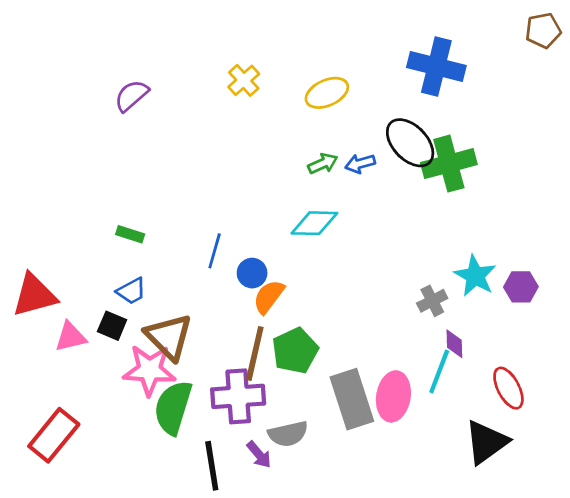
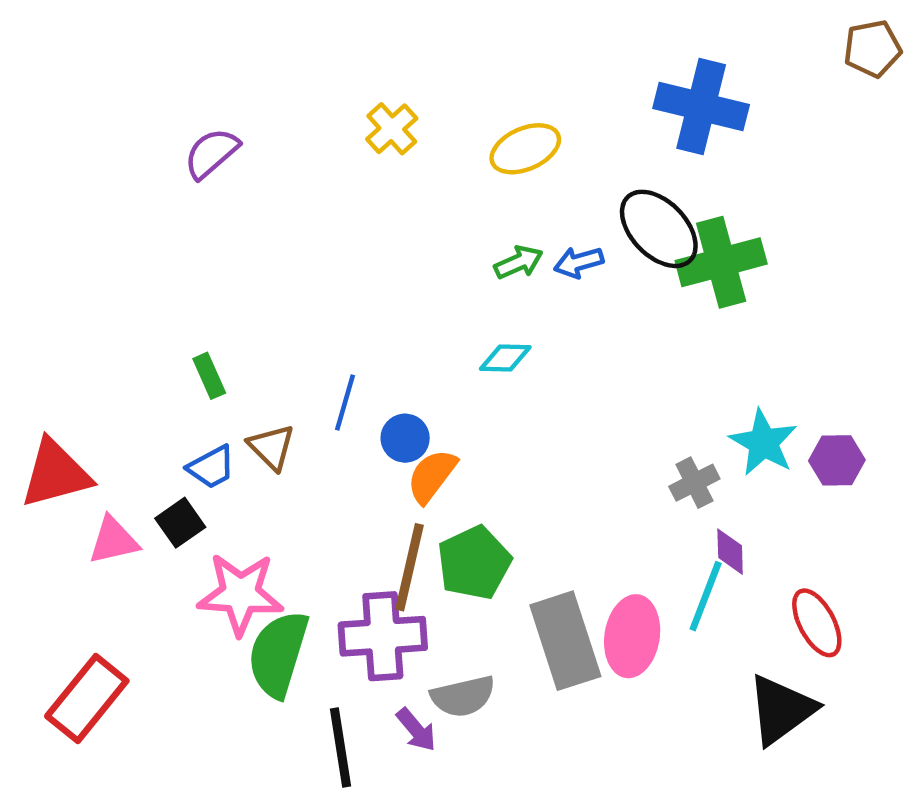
cyan diamond: (314, 223) -> (505, 358), size x0.7
green rectangle: (130, 234) -> (209, 376), turned 48
black square: (112, 326) -> (180, 523), turned 32
brown triangle: (169, 337) -> (272, 447), moved, size x0.6

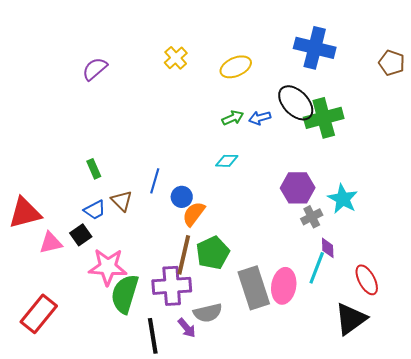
brown pentagon: (872, 49) -> (392, 63), moved, turned 30
purple hexagon: (837, 460) -> (298, 188), moved, size x1.4

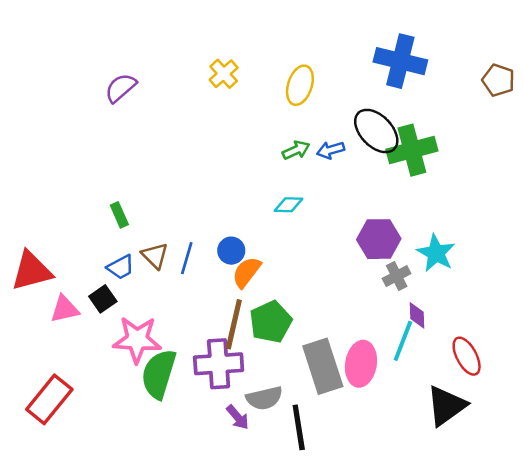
yellow ellipse: (236, 67) -> (300, 85), turned -48
blue line: (155, 181) -> (187, 258), moved
black line: (153, 336) -> (299, 427), moved

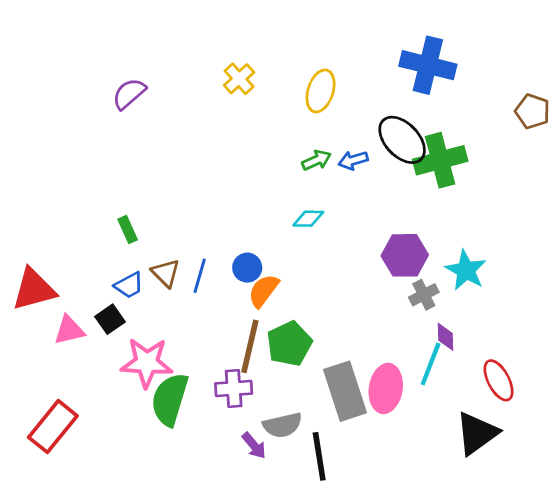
brown pentagon: (498, 80) -> (532, 111), moved
purple cross: (219, 364) -> (234, 388), size x0.7

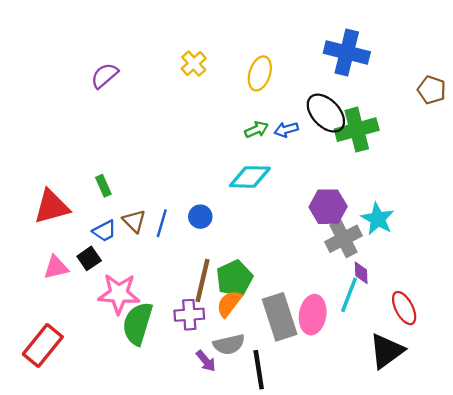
cyan diamond: (308, 219) -> (250, 177), size x1.6
red triangle: (34, 289) -> (52, 207), moved
orange semicircle: (263, 291) -> (229, 304), moved
gray cross: (424, 295) -> (344, 239), size x1.5

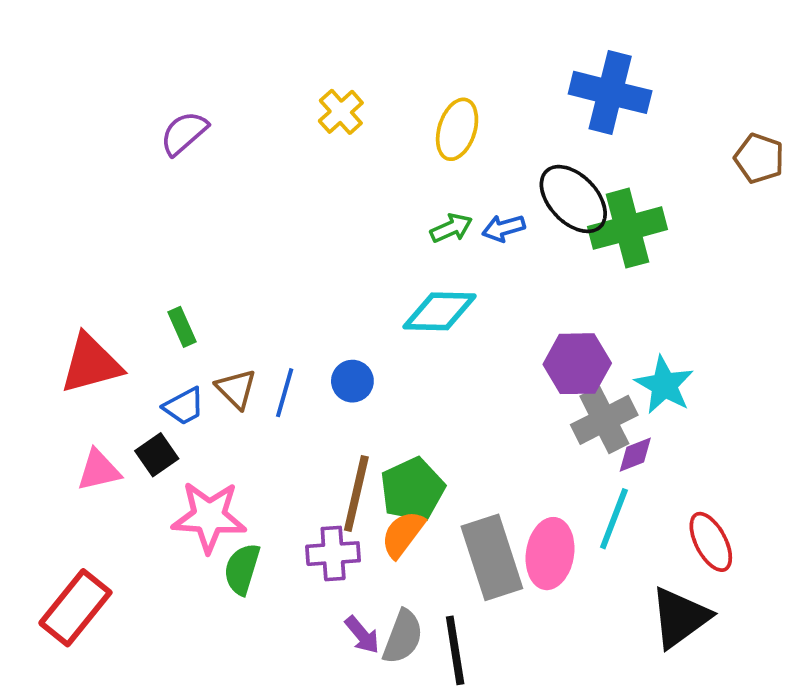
purple diamond: (361, 273) -> (635, 455), moved, turned 70
green semicircle: (138, 323) -> (242, 569), size x0.7
gray semicircle: (229, 344) -> (403, 637), moved, turned -56

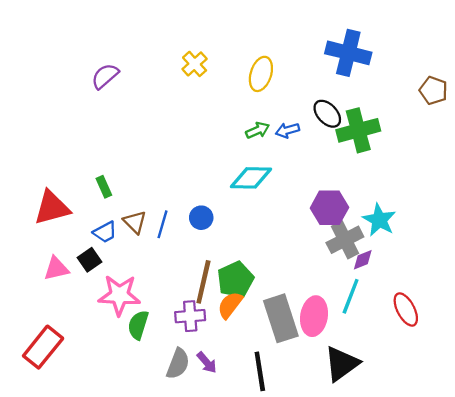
black ellipse: (573, 199) -> (327, 114), size x0.7
black triangle: (680, 617) -> (342, 364), moved
gray semicircle: (403, 637) -> (178, 364), moved

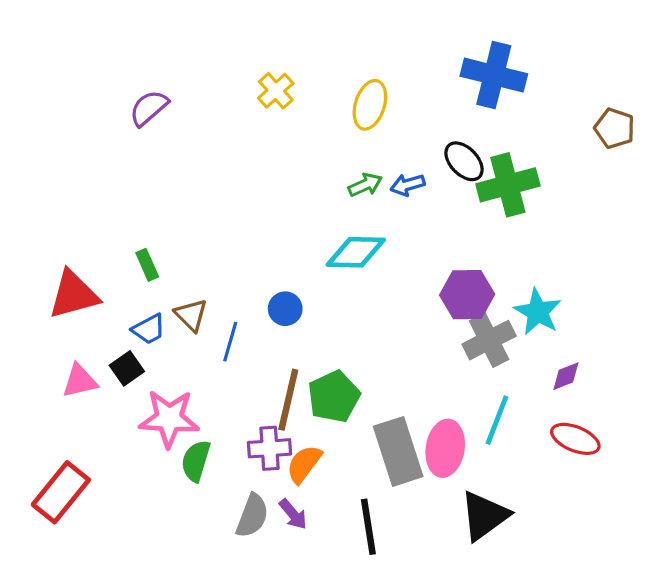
blue line: (162, 224) -> (230, 342), moved
purple diamond: (363, 260) -> (566, 376), moved
orange semicircle: (230, 305) -> (304, 464), moved
red ellipse: (406, 309) -> (575, 439), turned -40

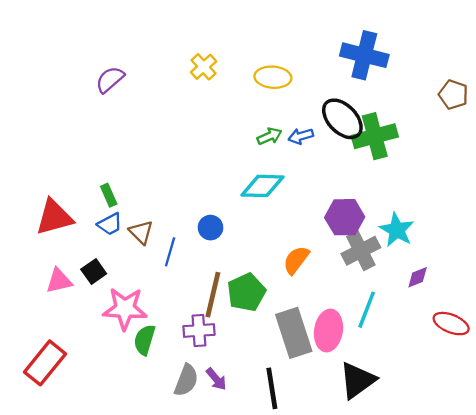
yellow ellipse: (370, 105) -> (273, 77), turned 76
black ellipse: (464, 161) -> (342, 119), size x1.4
blue trapezoid: (149, 329) -> (110, 224), moved
red ellipse: (575, 439) -> (451, 324), moved
orange semicircle: (304, 464) -> (296, 260), moved

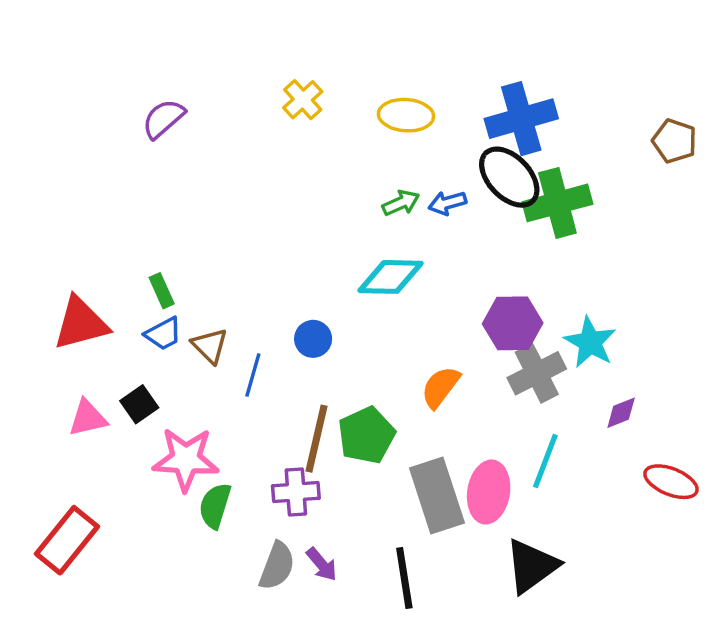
blue cross: (364, 55) -> (521, 119), moved, turned -30

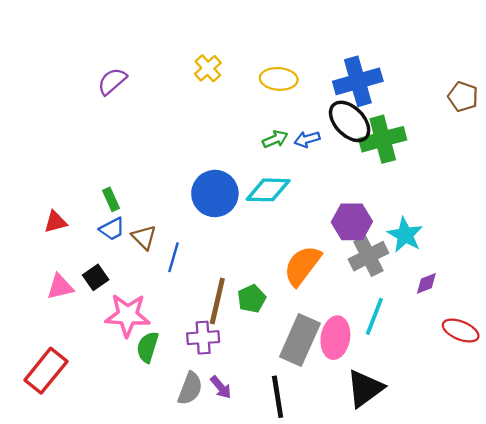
red triangle: (81, 323) -> (55, 222), size x0.6
blue circle: (313, 339) -> (215, 194), moved, size x1.8
orange semicircle: (440, 387) -> (302, 266), size x1.4
green pentagon: (366, 435) -> (252, 299), size x0.7
gray rectangle: (437, 495) -> (300, 340), turned 42

